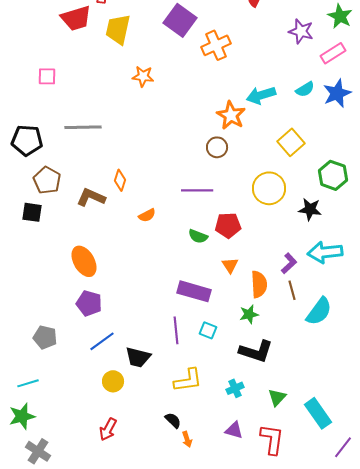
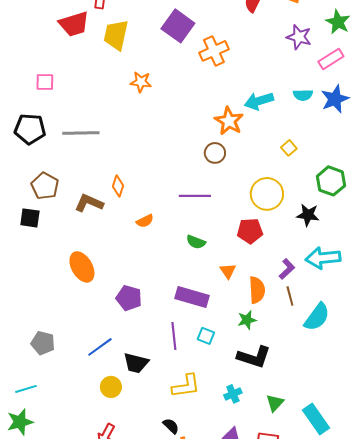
cyan semicircle: (305, 89) -> (303, 95), turned 30
black pentagon: (27, 140) -> (30, 129), moved
yellow square: (291, 142) -> (289, 148), size x0.6
red pentagon: (228, 225) -> (250, 231), moved
purple pentagon: (89, 303) -> (129, 298), moved

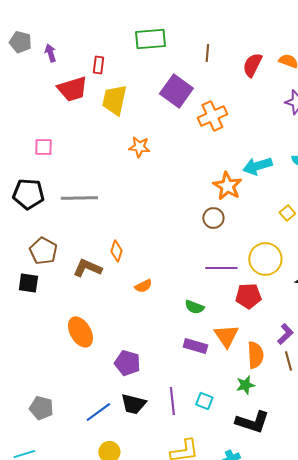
purple line: (195, 196) -> (221, 268), moved
orange triangle: (228, 271) -> (226, 336), size x1.5
purple rectangle: (192, 297) -> (195, 346), moved, size x0.7
black trapezoid: (136, 363) -> (133, 404), moved

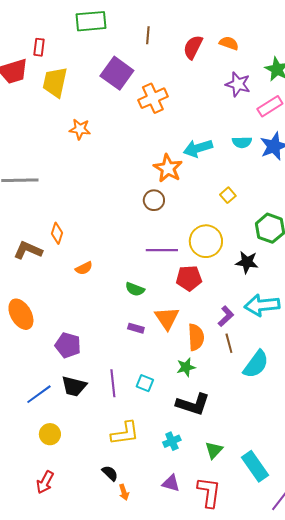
purple rectangle: (195, 346) -> (136, 328), size x0.7

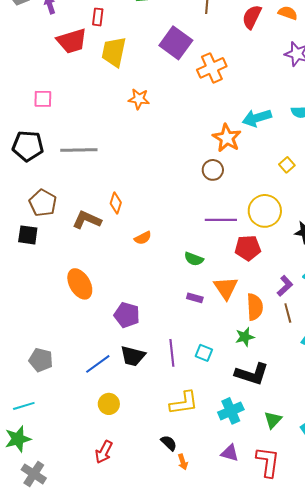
cyan cross: (172, 441) -> (231, 411), size x1.4

